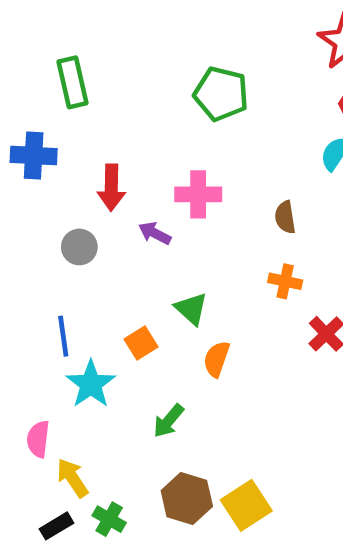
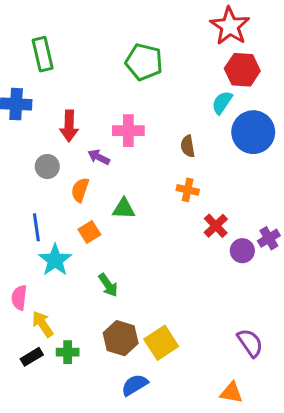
green triangle: (191, 309) -> (124, 209), turned -40
orange semicircle: (217, 359) -> (80, 190), moved
green arrow: (169, 421) -> (108, 285), turned -75
green cross: (109, 519) -> (68, 352), turned -30

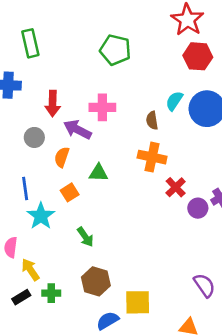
cyan semicircle: (222, 102) -> (174, 101), moved
purple arrow: (99, 157) -> (77, 130), size x1.5
orange cross: (188, 190) -> (152, 157), size x1.5
yellow square: (161, 343) -> (138, 302), moved, turned 32

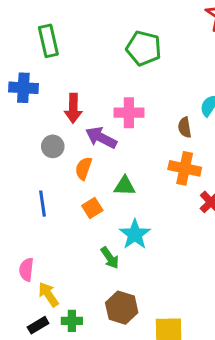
cyan star: (41, 216) -> (135, 234), moved

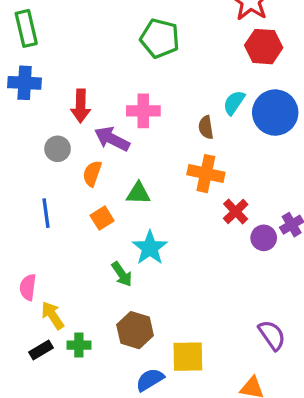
green rectangle: (48, 41) -> (26, 28), moved

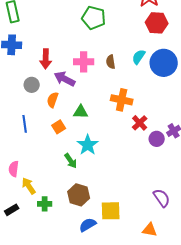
brown semicircle: (206, 127) -> (111, 62), moved
black rectangle: (41, 350) -> (12, 210), moved

